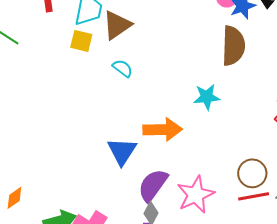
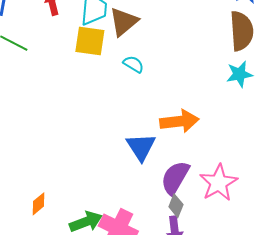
yellow square: (81, 41) -> (90, 41), size x1.4
cyan star: (207, 97) -> (239, 74), moved

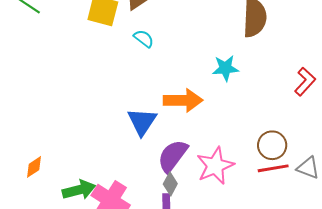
cyan star: (239, 74) -> (225, 68), moved

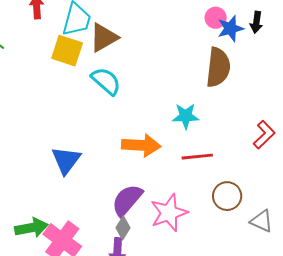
cyan semicircle: (144, 39) -> (106, 81), size x1.5
blue triangle: (142, 122) -> (66, 160), moved
red line: (273, 168) -> (197, 157), moved

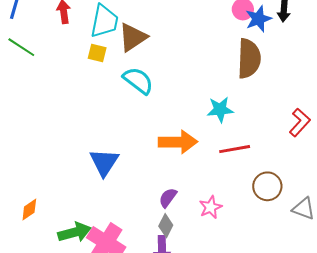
yellow square: (67, 51) -> (97, 53), size x0.6
purple semicircle: (127, 200) -> (168, 198), size x0.6
pink star: (169, 213) -> (211, 207), size x0.6

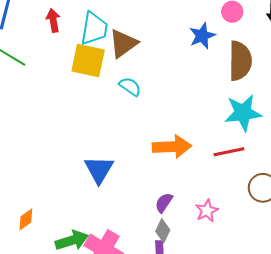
blue star: (258, 19) -> (202, 36), moved
yellow square: (97, 53) -> (88, 60), size x1.8
cyan semicircle: (138, 81) -> (130, 87), size x0.7
cyan star: (220, 110) -> (243, 113), moved, size x1.4

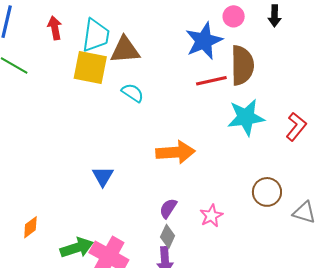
blue star: (202, 36) -> (204, 41), size x1.4
brown triangle: (123, 44) -> (125, 50), turned 32
red line: (229, 152) -> (211, 81), moved
blue triangle: (99, 170) -> (103, 176), size x0.7

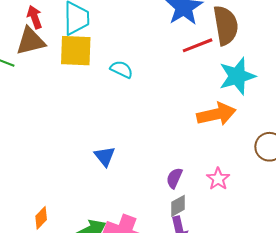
brown triangle: (125, 50) -> (31, 41), moved
orange arrow: (175, 152) -> (216, 114), moved
gray diamond: (168, 236) -> (178, 206), turned 45

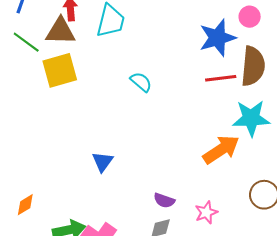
yellow square: (76, 51) -> (60, 70), moved, turned -33
orange arrow: (216, 114) -> (221, 150), turned -36
purple semicircle: (174, 178) -> (164, 201), turned -110

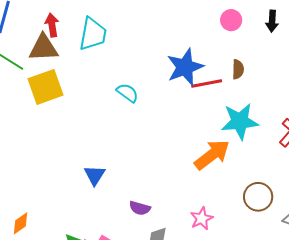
blue star: (217, 38) -> (185, 67), moved
brown semicircle: (253, 66) -> (238, 69), size x0.5
purple semicircle: (164, 201) -> (140, 208), moved

